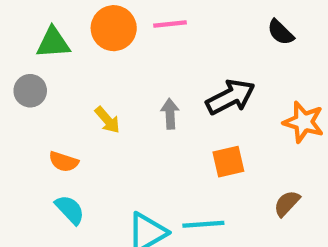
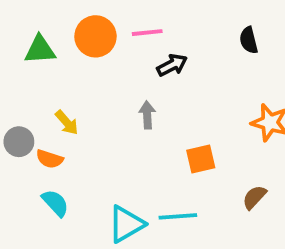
black semicircle: (281, 32) -> (249, 40), turned 32
gray circle: (30, 91) -> (19, 142), moved
black arrow: (230, 97) -> (172, 65), moved, size x0.7
yellow arrow: (107, 120) -> (67, 123), moved

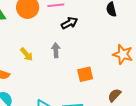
yellow arrow: (67, 123) -> (27, 54), moved

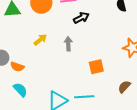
yellow arrow: (27, 54) -> (40, 40), moved, turned -88

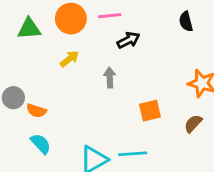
yellow arrow: (40, 40) -> (69, 59), moved
brown semicircle: (124, 87) -> (193, 124), moved

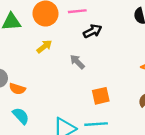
gray arrow: (110, 78) -> (77, 62), turned -42
orange square: (150, 111) -> (101, 96), moved

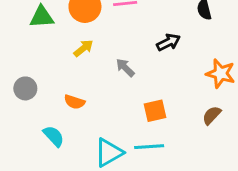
black arrow: (93, 31) -> (168, 42), moved
orange semicircle: (17, 89) -> (75, 102), moved

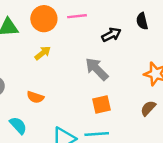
black arrow: (168, 42) -> (111, 35), moved
gray arrow: (125, 68) -> (97, 69), moved, size x1.5

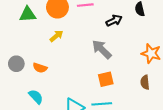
orange semicircle: (35, 97) -> (40, 68), moved
brown semicircle: (148, 108) -> (145, 82), turned -48

